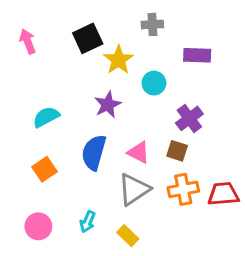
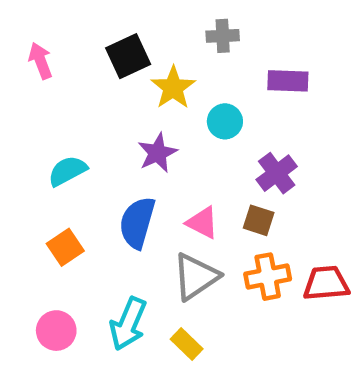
cyan arrow: (88, 222) -> (128, 324), size x1.6

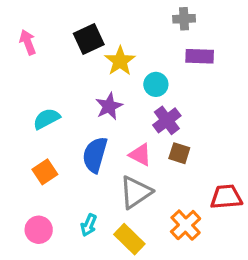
gray cross: (223, 36) -> (184, 19), moved
purple cross: (277, 173) -> (167, 120), moved
orange cross: (268, 277) -> (186, 225), moved, turned -32
cyan arrow: (128, 324) -> (89, 225), size x0.6
yellow rectangle: (187, 344) -> (129, 239), size x1.4

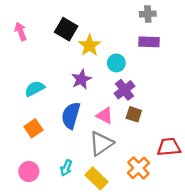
gray cross: (184, 19) -> (148, 14), moved
black square: (89, 39) -> (66, 29), turned -35

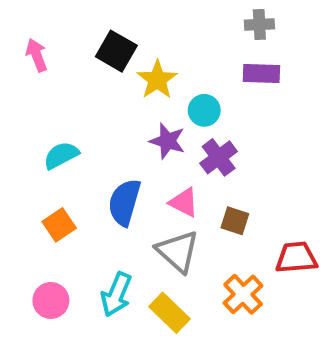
purple star: (81, 79) -> (167, 141), moved, turned -30
brown square: (134, 114) -> (235, 221), moved
gray triangle: (101, 143) -> (178, 251), turned -44
cyan arrow: (66, 168) -> (116, 294), size x1.5

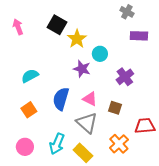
gray cross: (259, 24) -> (127, 12), turned 32
purple rectangle: (261, 74) -> (139, 36), moved
purple cross: (219, 157) -> (125, 77), moved

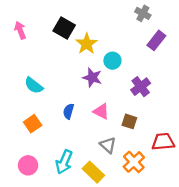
purple rectangle: (139, 36) -> (156, 40), turned -54
cyan semicircle: (30, 76) -> (34, 85), turned -114
blue semicircle: (61, 99) -> (69, 111), size x0.6
gray triangle: (87, 123) -> (108, 145), moved, size x0.7

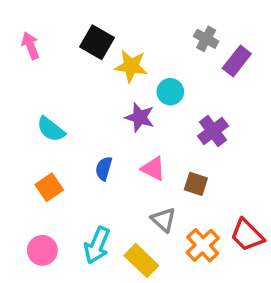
gray cross: (143, 13) -> (206, 39), moved
yellow star: (87, 44) -> (131, 66), turned -30
red trapezoid: (163, 142) -> (247, 235), moved, turned -130

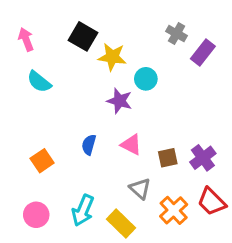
cyan semicircle: (51, 129) -> (39, 82), moved
purple cross: (213, 131) -> (203, 158), moved
brown square: (196, 184) -> (168, 158), turned -30

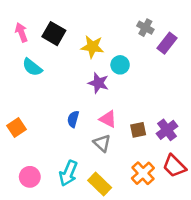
black square: (83, 36) -> (54, 34), moved
orange square: (42, 161) -> (17, 127), moved
gray triangle: (140, 188) -> (102, 143), moved

